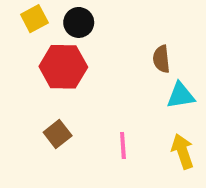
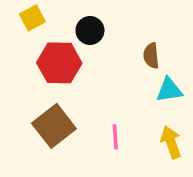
black circle: (79, 22) -> (90, 30), moved
brown square: (58, 134) -> (54, 126), size x1.6

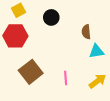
red hexagon: (59, 63) -> (15, 36), moved
yellow arrow: (171, 142) -> (97, 81), turned 72

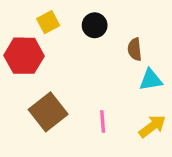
yellow square: (18, 10) -> (48, 22), moved
black circle: (51, 17) -> (95, 25), moved

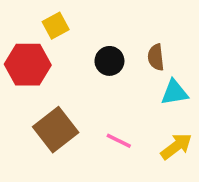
black circle: (95, 25) -> (109, 61), moved
pink line: (103, 121) -> (119, 141), turned -60

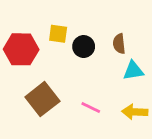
yellow square: (56, 26) -> (58, 34), moved, turned 36
yellow arrow: (176, 146) -> (135, 112), turned -140

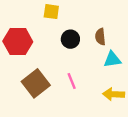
yellow square: (58, 34) -> (51, 12), moved
pink line: (91, 108) -> (72, 81), moved, turned 42

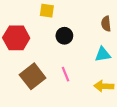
brown semicircle: (100, 37) -> (106, 24), moved

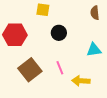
brown semicircle: (106, 24) -> (95, 13), moved
yellow arrow: (104, 86) -> (81, 81), moved

